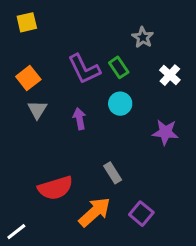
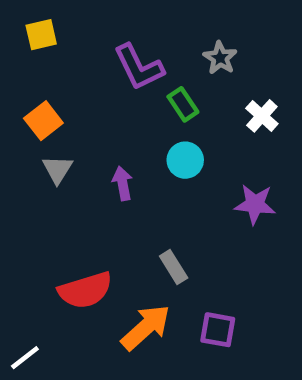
purple L-shape: (84, 69) -> (139, 67), moved
purple square: (141, 214) -> (218, 330), turned -30

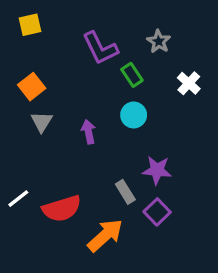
purple star: (255, 204) -> (157, 170), moved
purple square: (218, 330) -> (157, 212), moved, turned 36
white line: (25, 358) -> (18, 199), moved

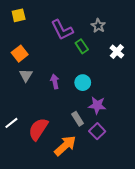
cyan circle: (134, 115) -> (83, 83), moved
red semicircle: (62, 209) -> (38, 129), turned 140

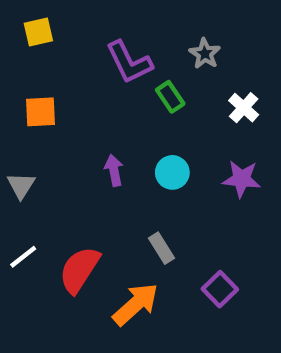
orange square: (20, 54) -> (41, 112), turned 35
gray triangle: (26, 75) -> (21, 185), moved
purple star: (97, 105) -> (241, 179), moved
purple square: (97, 131) -> (220, 289), moved

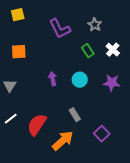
green rectangle: (170, 97) -> (88, 51), moved

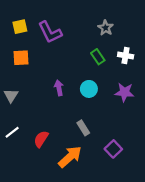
yellow square: (18, 15) -> (20, 27), moved
purple L-shape: (60, 29) -> (50, 32), moved
white cross: (113, 50) -> (126, 56), turned -32
red semicircle: (37, 125) -> (41, 139), size x0.7

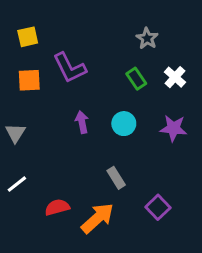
purple L-shape: (50, 32) -> (70, 68), moved
white cross: (126, 56) -> (175, 77), turned 32
red semicircle: (41, 139) -> (57, 207), moved, turned 42

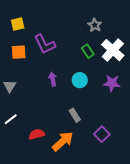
white cross: (175, 77) -> (113, 50), size x1.6

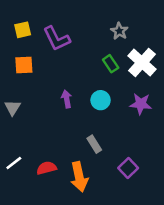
purple L-shape: (45, 44) -> (57, 39), moved
white line: (11, 119) -> (14, 163), moved
orange arrow: (63, 141) -> (79, 177), turned 120

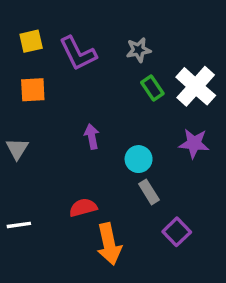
gray star: (119, 31) -> (139, 50), moved, turned 30
cyan circle: (101, 100) -> (139, 159), moved
gray rectangle: (94, 144) -> (149, 192), moved
white line: (14, 163) -> (19, 225), turned 30
red semicircle: (46, 168) -> (83, 208), moved

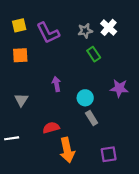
white cross: (196, 86) -> (109, 27), moved, size x0.7
gray triangle: (17, 149) -> (21, 100), moved
purple square: (177, 232) -> (109, 154), moved, turned 35

